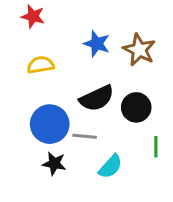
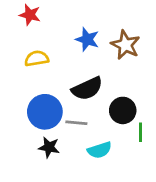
black circle: (136, 107) -> (123, 110), moved
cyan semicircle: (110, 167) -> (100, 150), turned 30

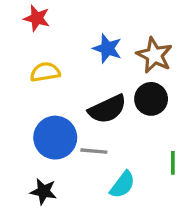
black circle: (123, 110) -> (151, 99), moved
black star: (49, 147) -> (43, 191), moved
cyan semicircle: (100, 150) -> (122, 185), turned -35

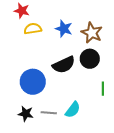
yellow semicircle: (45, 72) -> (33, 29), moved
gray line: (94, 151) -> (49, 113), moved
green line: (173, 163) -> (103, 89), moved

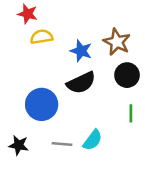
blue star: (64, 29) -> (81, 51), moved
black circle: (90, 59) -> (127, 75), moved
black star: (26, 114) -> (19, 145), moved

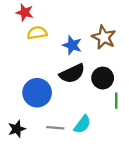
black circle: (127, 75) -> (103, 78), moved
black star: (19, 145) -> (17, 129), turned -30

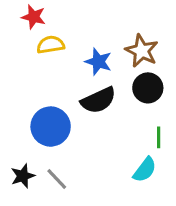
black circle: (103, 78) -> (148, 88), moved
cyan semicircle: (82, 124) -> (145, 170), moved
gray line: (55, 128) -> (57, 179), moved, turned 42

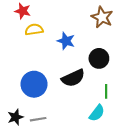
brown star: (142, 51) -> (102, 17), moved
black semicircle: (98, 100) -> (73, 78), moved
gray line: (57, 179) -> (38, 119), turned -56

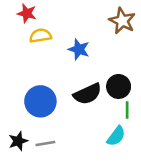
black circle: (99, 58) -> (119, 86), moved

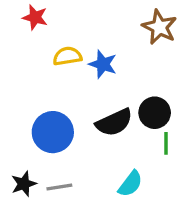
yellow semicircle: (40, 36) -> (67, 56), moved
cyan semicircle: (116, 136) -> (130, 184), moved

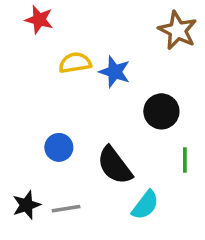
black circle: (155, 113) -> (161, 111), moved
black semicircle: (114, 122) -> (115, 165), moved, turned 78
blue circle: (53, 132) -> (59, 147), size x0.6

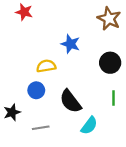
yellow semicircle: (75, 63) -> (46, 66), moved
black circle: (161, 111) -> (110, 63), moved
black star: (26, 205) -> (12, 112), moved

